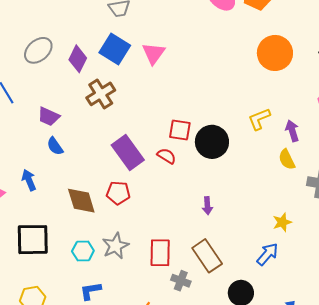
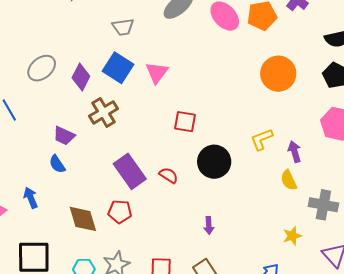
purple trapezoid: (49, 117) -> (64, 136), moved
red square: (180, 130) -> (185, 122), moved
yellow star: (282, 222) -> (292, 236), moved

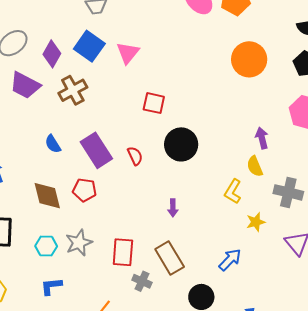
purple trapezoid: (64, 136) -> (25, 85), moved, size x1.4
yellow L-shape: (262, 139) -> (233, 191), moved, turned -40
blue semicircle: (57, 164) -> (53, 144), moved
red semicircle: (169, 175) -> (135, 156), turned 30

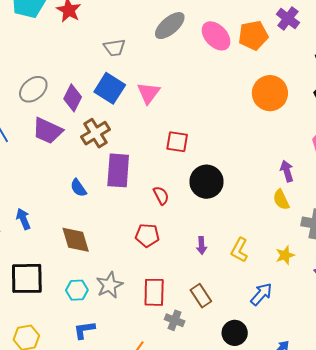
purple rectangle: (96, 150) -> (118, 170), moved, turned 40
red pentagon: (85, 190) -> (147, 235), moved
yellow L-shape: (233, 191) -> (239, 250), moved
brown rectangle: (170, 258) -> (201, 296), size x0.7

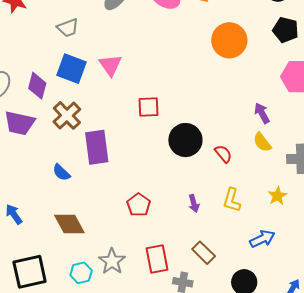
red semicircle: (161, 195) -> (223, 154), moved
red pentagon: (147, 235) -> (139, 205), turned -30
blue arrow: (261, 294) -> (262, 239), turned 35

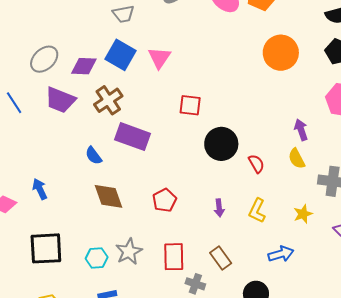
purple diamond: (37, 86) -> (84, 66), turned 68
purple rectangle: (97, 147) -> (133, 137), turned -72
brown diamond: (69, 224) -> (109, 196), moved

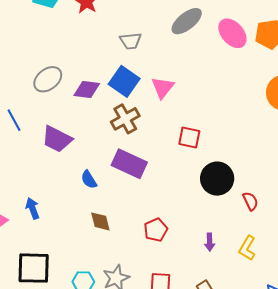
purple trapezoid: (60, 100) -> (57, 139), moved
brown cross: (108, 100) -> (125, 119), moved
brown diamond: (109, 196) -> (100, 221), size x0.7

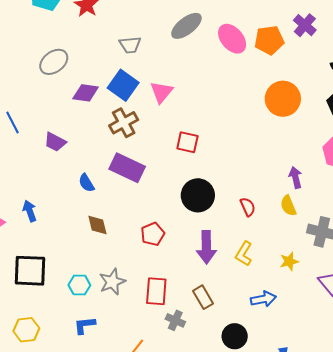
gray ellipse: (48, 79) -> (54, 62), moved
purple trapezoid: (57, 139) -> (55, 142), size x0.7
black circle: (217, 179) -> (198, 195), moved
purple arrow: (210, 242) -> (206, 247), size x1.8

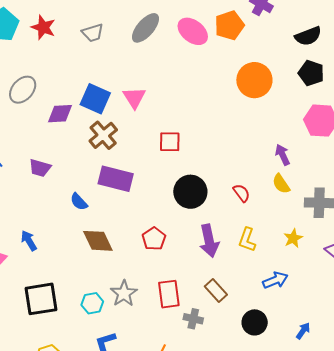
gray trapezoid: (130, 45) -> (93, 33), moved
brown diamond: (97, 225) -> (98, 241), size x1.4

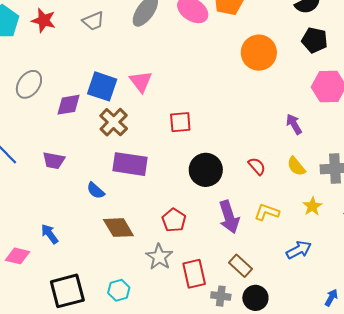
yellow semicircle: (281, 184) -> (296, 166), moved
yellow L-shape: (247, 240) -> (267, 212), turned 95
gray star: (124, 293) -> (159, 257), moved
black circle: (255, 322) -> (255, 298), moved

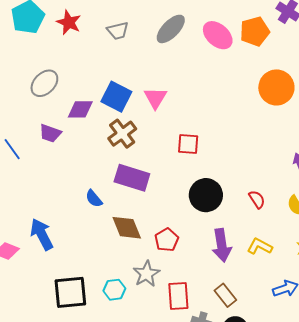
purple trapezoid: (54, 160) -> (50, 133), moved
brown diamond: (118, 228) -> (127, 228), moved
blue arrow: (50, 234) -> (42, 234), size x1.5
cyan hexagon: (119, 290) -> (114, 290), moved
black square: (67, 291) -> (70, 292), moved

